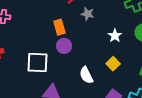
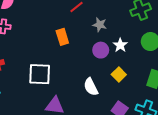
gray star: (88, 14) -> (100, 25), moved
purple circle: (64, 46) -> (101, 50), moved

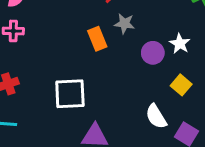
gray star: (100, 25) -> (124, 24), moved
white semicircle: (91, 87) -> (156, 116), moved

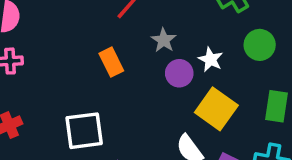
gray star: (124, 24) -> (164, 40), moved, turned 30
yellow square: (181, 85) -> (216, 109), size x1.6

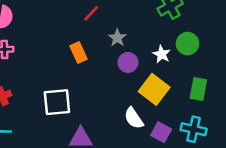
white star: (211, 59) -> (162, 54), moved

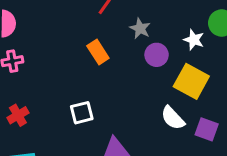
white square: (57, 102) -> (82, 113), size x0.7

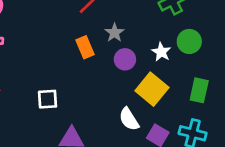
orange rectangle: (98, 52) -> (85, 47), moved

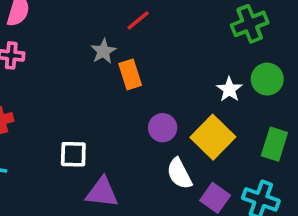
gray star: (114, 33) -> (103, 51), moved
purple circle: (125, 59) -> (163, 128), moved
white square: (48, 99) -> (73, 154), moved

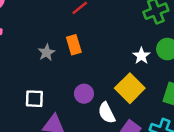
gray star: (103, 51) -> (46, 53), moved
purple circle: (163, 128) -> (84, 94), moved

